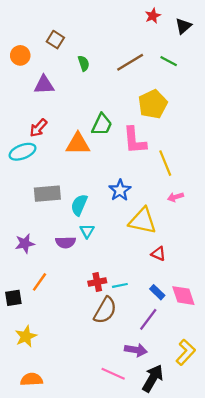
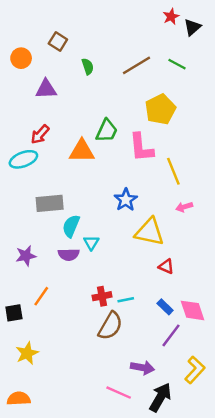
red star: (153, 16) -> (171, 17), moved
cyan semicircle: (79, 205) -> (71, 226), moved
purple line: (148, 319) -> (171, 335), moved
orange semicircle: (32, 379) -> (19, 399), moved

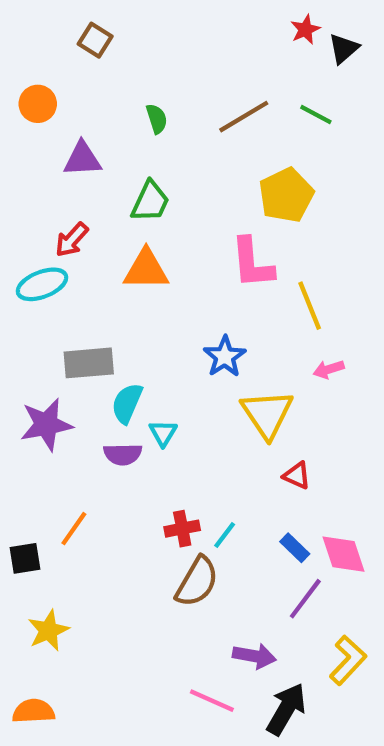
brown square: (58, 42) -> (95, 40), moved
green trapezoid: (107, 131) -> (150, 202), moved
yellow triangle: (150, 232) -> (267, 414), turned 44
purple star: (26, 256) -> (46, 425), moved, size x1.4
cyan line: (126, 300) -> (225, 535), turned -42

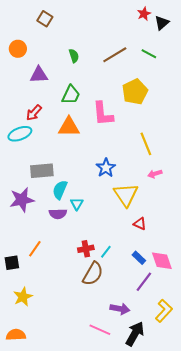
pink L-shape: (252, 263) -> (103, 114), moved

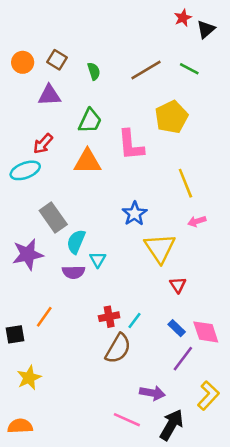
brown square: (45, 19) -> (57, 60), moved
gray rectangle: (42, 171) -> (53, 217), turned 60
red triangle: (140, 224) -> (178, 285), turned 32

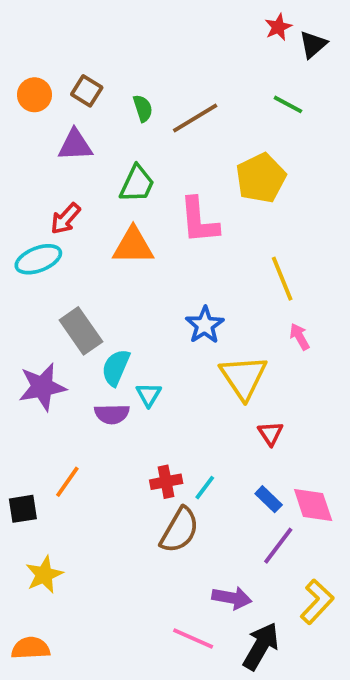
brown line: (146, 70) -> (195, 118), moved
pink arrow: (197, 221) -> (300, 337), turned 78

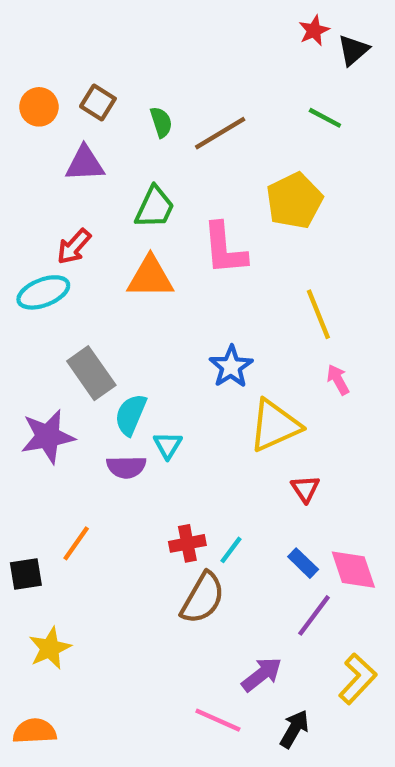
yellow triangle: (243, 377) -> (275, 426), turned 40
purple arrow: (232, 598) -> (262, 674), turned -48
black arrow: (261, 646) -> (294, 729), size x0.7

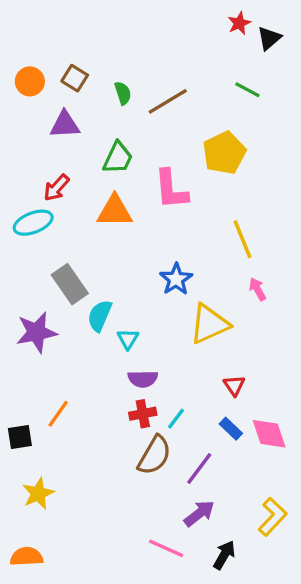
purple semicircle: (126, 467) -> (143, 379), moved
red triangle: (305, 489) -> (234, 385), moved
purple line: (314, 615) -> (199, 469), moved

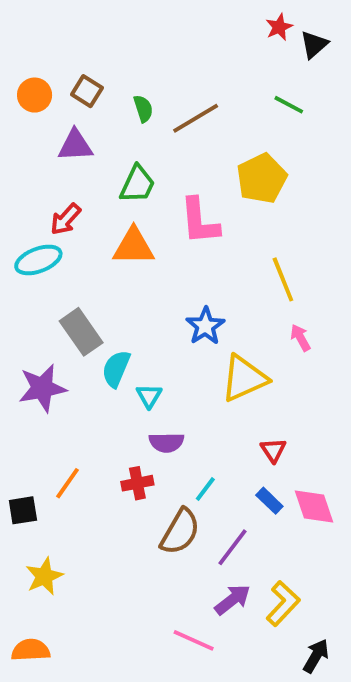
red cross: (143, 414) -> (137, 483), moved
yellow L-shape: (272, 517) -> (283, 604), moved
black arrow: (224, 555) -> (316, 656), moved

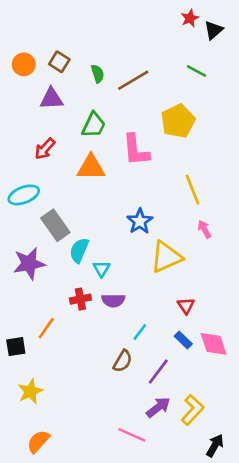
cyan ellipse: (38, 260) -> (24, 195), moved
red cross: (137, 483) -> (80, 299), moved
brown semicircle: (180, 532) -> (123, 361), size x0.7
orange semicircle: (31, 650) -> (38, 441), moved, turned -45

